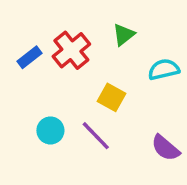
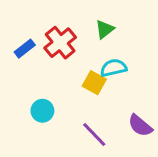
cyan semicircle: (164, 69) -> (114, 68), moved
purple line: (96, 136) -> (94, 134), moved

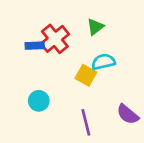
blue rectangle: (25, 49) -> (35, 46), moved, turned 36
purple line: (94, 134) -> (86, 122), turned 30

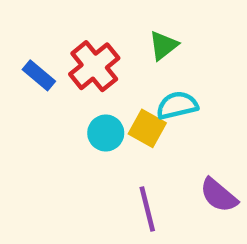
blue rectangle: (35, 46) -> (39, 75), moved, turned 42
cyan circle: (39, 101) -> (106, 133), moved

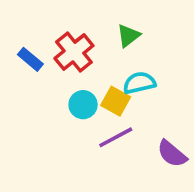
purple line: (147, 209) -> (116, 137), moved, turned 76

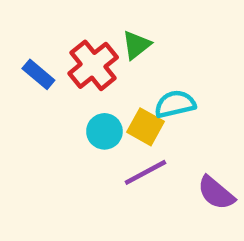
green triangle: (128, 36) -> (136, 45), moved

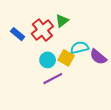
purple line: (145, 172) -> (53, 79), moved
purple semicircle: (216, 193) -> (98, 57), moved

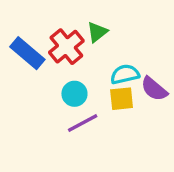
blue rectangle: (18, 34) -> (27, 53), size x1.5
yellow square: (66, 58) -> (122, 99), moved, turned -35

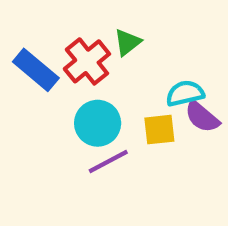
cyan semicircle: (125, 74) -> (185, 93), moved
cyan circle: (74, 94) -> (98, 123), size x1.4

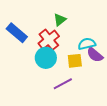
red cross: (87, 61) -> (49, 40), moved
purple line: (108, 162) -> (63, 84), moved

